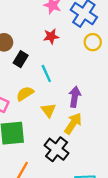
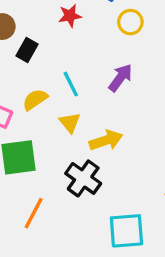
cyan line: (46, 73) -> (71, 84), moved
purple arrow: (75, 97) -> (120, 78), moved, turned 30
yellow arrow: (73, 123) -> (106, 140), turned 40

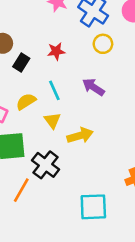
red star: (70, 16) -> (56, 51), moved
purple arrow: (120, 78) -> (93, 87), turned -95
black cross: (83, 178) -> (46, 165), moved

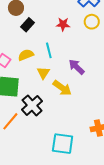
red star: (56, 51) -> (63, 24), moved
purple arrow: (93, 87) -> (77, 67), moved
yellow arrow: (80, 135) -> (62, 88), turned 42

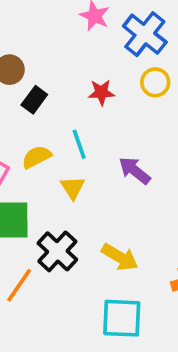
yellow arrow: (62, 88) -> (120, 257), moved

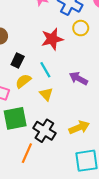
red star: (101, 92) -> (52, 39), size x1.5
black rectangle: (34, 100) -> (18, 60), moved
yellow arrow: (120, 257) -> (79, 127), turned -42

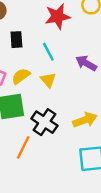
black rectangle: (18, 60) -> (16, 40), turned -32
yellow semicircle: (23, 81) -> (21, 76), moved

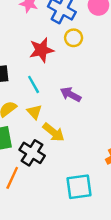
yellow arrow: (85, 120) -> (54, 132), moved, turned 60

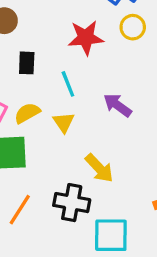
yellow arrow: (54, 132) -> (99, 168), moved
black cross: (32, 153) -> (72, 203), moved, turned -30

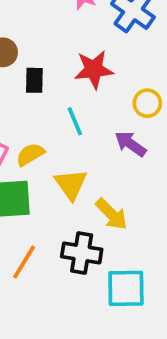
yellow circle: (133, 27) -> (147, 103), moved
black rectangle: (27, 63) -> (34, 80), moved
yellow triangle: (64, 122) -> (71, 184), moved, size x1.4

